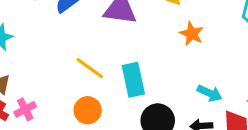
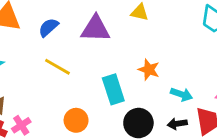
orange star: (192, 34) -> (149, 70), moved
yellow line: (90, 68) -> (57, 67), moved

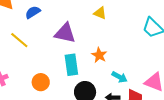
purple triangle: (95, 29) -> (65, 33), moved
yellow line: (57, 67) -> (19, 40), moved

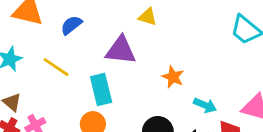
yellow triangle: (100, 13) -> (148, 17), moved
cyan rectangle: (71, 65) -> (101, 89), moved

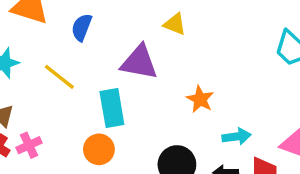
blue semicircle: (71, 25) -> (82, 27), turned -35
cyan arrow: (205, 105) -> (237, 136), turned -35

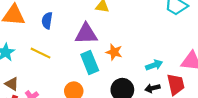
orange star: (200, 99) -> (114, 52), moved
cyan rectangle: (112, 108) -> (90, 62), moved

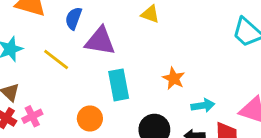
purple triangle: (86, 34) -> (100, 41), moved
orange star: (114, 52) -> (174, 78), moved

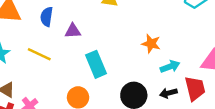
purple triangle: (100, 41) -> (73, 31), size x0.6
orange star: (174, 78) -> (151, 44), moved

